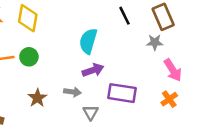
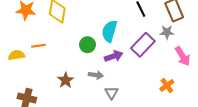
green circle: (29, 57) -> (87, 45), moved
purple rectangle: (122, 93) -> (143, 45), moved, turned -55
orange cross: (169, 99) -> (167, 85), moved

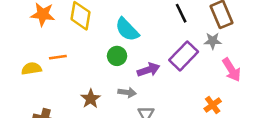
cyan semicircle: (109, 31) -> (127, 30), moved, turned -60

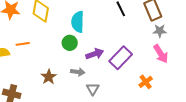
cyan semicircle: (127, 30) -> (78, 22), turned 45
gray star: (213, 41) -> (160, 31), moved
purple rectangle: (184, 56) -> (121, 58), moved

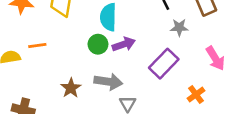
gray star: (160, 31) -> (179, 27), moved
purple arrow: (95, 54) -> (124, 44), moved
gray arrow: (78, 72) -> (108, 82), size x1.5

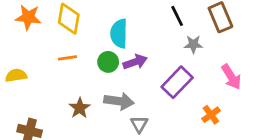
orange line: (37, 46) -> (67, 58), moved

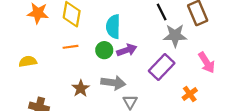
gray star: (193, 44) -> (175, 36), size x1.5

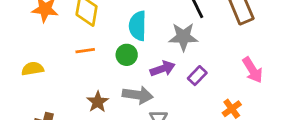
gray star: (175, 36) -> (183, 37), moved
purple arrow: (127, 50) -> (163, 69), moved
purple rectangle: (162, 67) -> (197, 76), size x0.6

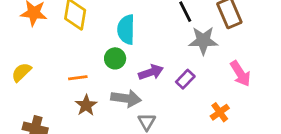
gray star: (183, 37) -> (203, 41), moved
orange line: (85, 51) -> (78, 78), moved
yellow semicircle: (33, 69) -> (21, 72), turned -35

